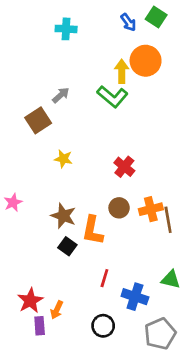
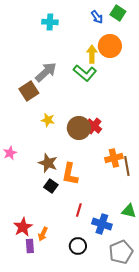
gray arrow: (61, 95) -> (46, 72), size x1.6
brown circle: (119, 208) -> (79, 128), moved, size x1.5

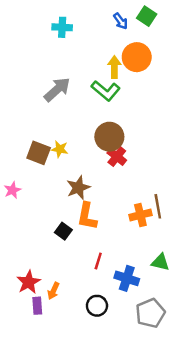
brown square: (29, 91) -> (39, 153), moved, turned -36
brown circle: (79, 128) -> (109, 137), moved
orange cross: (114, 158) -> (140, 215), moved
brown star: (48, 163) -> (78, 188), moved, turned 30

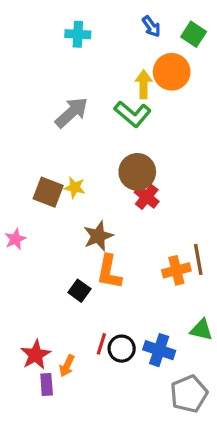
green square: (147, 16) -> (194, 34), moved
red line: (98, 261) -> (101, 344), moved
black circle: (97, 306) -> (122, 349), moved

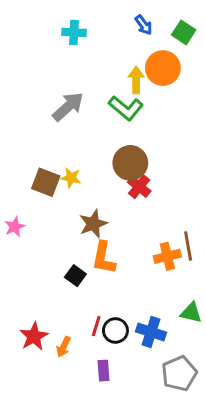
purple rectangle: (47, 384) -> (104, 371), moved

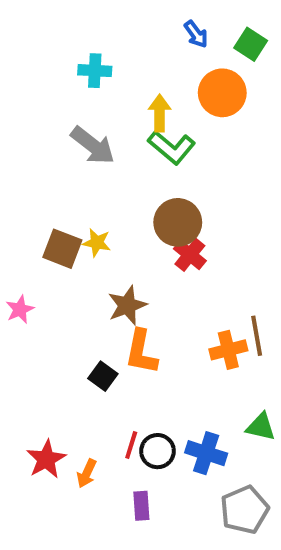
cyan cross: (74, 32) -> (95, 71), moved
yellow arrow: (136, 80) -> (160, 113), moved
gray arrow: (68, 107) -> (93, 145), turned 80

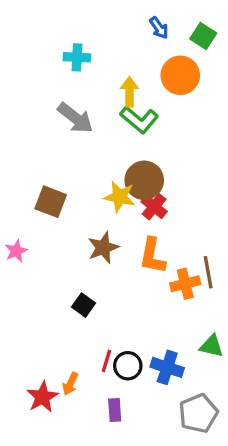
yellow star: (97, 243) -> (120, 197), moved, size x1.4
orange L-shape: (141, 352) -> (152, 256), moved
red star: (46, 459) -> (42, 397), moved

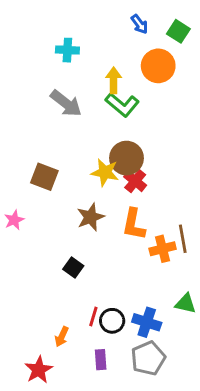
red star: (42, 397) -> (39, 370), moved
gray pentagon: (198, 413) -> (148, 358), moved

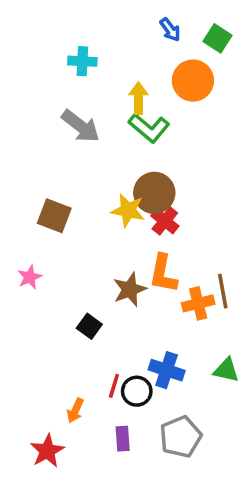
brown star: (90, 217) -> (130, 289), moved
pink star: (14, 220) -> (30, 277), moved
blue cross: (147, 322) -> (167, 370), moved

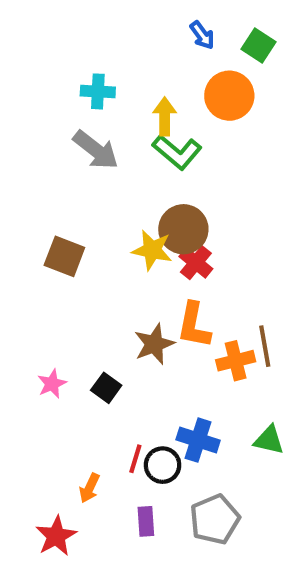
cyan cross: (82, 61) -> (98, 91), moved
pink star: (30, 277) -> (52, 384), moved

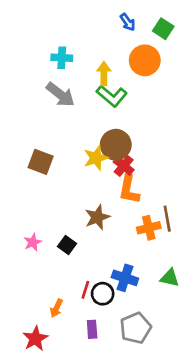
yellow star: (152, 250) -> (96, 158), turned -30
orange L-shape: (194, 325) -> (129, 190), moved

